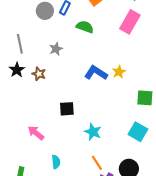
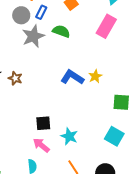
gray star: (56, 49) -> (33, 36), moved, size x1.6
black square: (67, 109) -> (43, 123), moved
pink arrow: (36, 133) -> (41, 145), moved

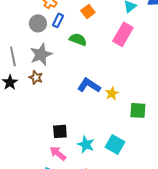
gray star: (33, 36) -> (41, 54), moved
yellow star: (95, 76) -> (112, 93), moved
brown star: (15, 78) -> (36, 77), moved
cyan square: (114, 136) -> (115, 144), moved

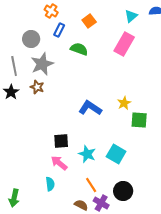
gray circle: (38, 23) -> (31, 39), moved
blue L-shape: (89, 85) -> (90, 108), moved
yellow star: (112, 93) -> (124, 103), moved

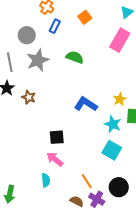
green semicircle: (79, 49) -> (75, 57), moved
brown star: (37, 87) -> (29, 97), moved
cyan star: (87, 154) -> (113, 124), moved

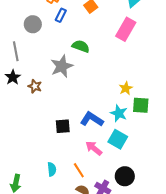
gray star: (38, 60) -> (62, 66), moved
blue L-shape: (86, 104) -> (92, 119), moved
pink arrow: (55, 159) -> (94, 148), moved
orange line: (87, 181) -> (79, 170), moved

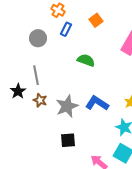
gray line: (16, 51) -> (36, 75), moved
gray star: (62, 66) -> (67, 106), moved
blue L-shape: (92, 119) -> (97, 103), moved

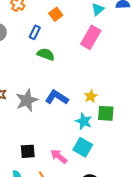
blue rectangle: (66, 29) -> (35, 32), moved
black square: (68, 140) -> (28, 151), moved

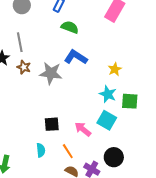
blue L-shape: (57, 97) -> (76, 57), moved
gray star: (27, 100) -> (51, 73), turned 30
green square: (106, 113) -> (130, 101), moved

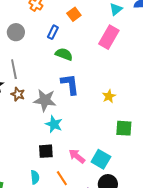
blue L-shape: (76, 57) -> (70, 84), turned 50
cyan star: (108, 94) -> (54, 124), moved
cyan square: (107, 120) -> (101, 159), moved

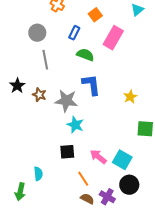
pink rectangle: (109, 37) -> (113, 38), moved
gray line: (14, 69) -> (45, 60), moved
cyan semicircle: (35, 177) -> (38, 174), moved

